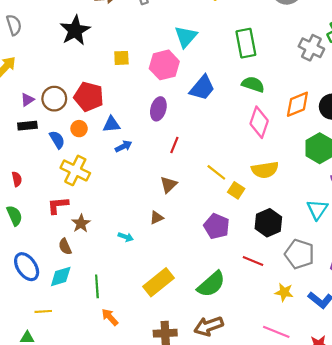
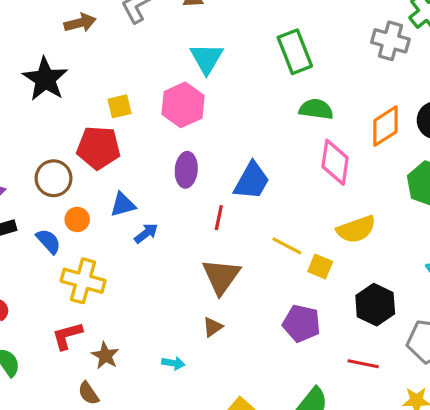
blue trapezoid: (202, 88) -> (252, 181), moved
red pentagon: (89, 97) -> (98, 148), moved
brown circle: (54, 99) -> (54, 178), moved
brown triangle: (169, 185) -> (221, 276), size x1.5

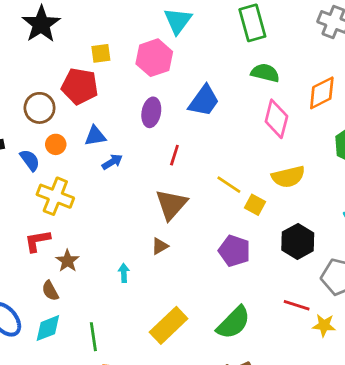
blue trapezoid: (252, 181) -> (204, 101), moved
cyan arrow: (173, 363) -> (124, 273), turned -108
red line: (363, 364) -> (297, 305), moved

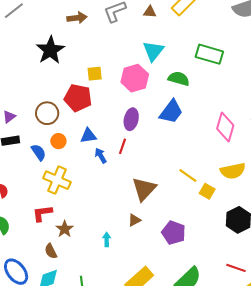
green rectangle: (252, 23) -> (209, 54), turned -60
green semicircle: (265, 73) -> (179, 79), moved
red line: (174, 155) -> (123, 146), moved
blue arrow: (112, 162) -> (101, 156), turned -91
purple pentagon: (234, 251) -> (174, 233), moved

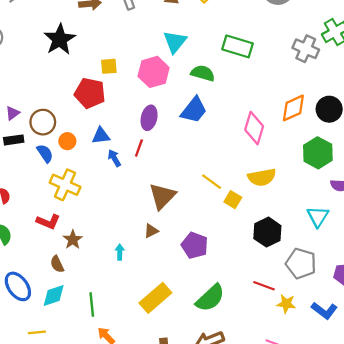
brown circle: (47, 113) -> (43, 122), moved
red L-shape: (42, 213) -> (48, 222), turned -150

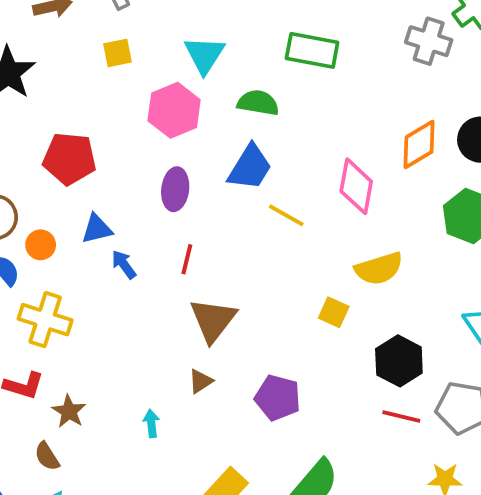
yellow square: (109, 66) -> (117, 53), moved
red line: (139, 148) -> (187, 259), moved
yellow line: (212, 182) -> (286, 215), moved
red line: (264, 286) -> (401, 417), moved

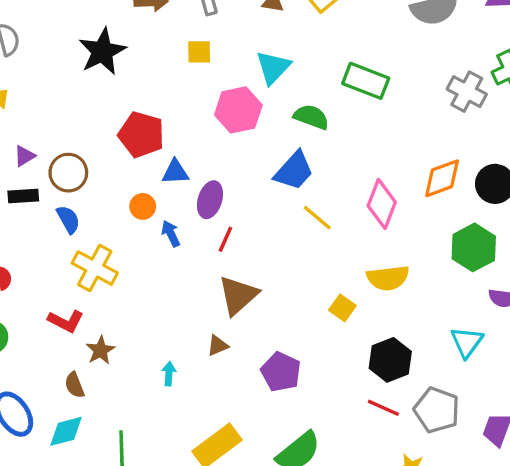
purple ellipse: (175, 189) -> (210, 200), moved
blue triangle: (97, 229) -> (175, 172), moved
orange circle: (41, 245) -> (143, 206), moved

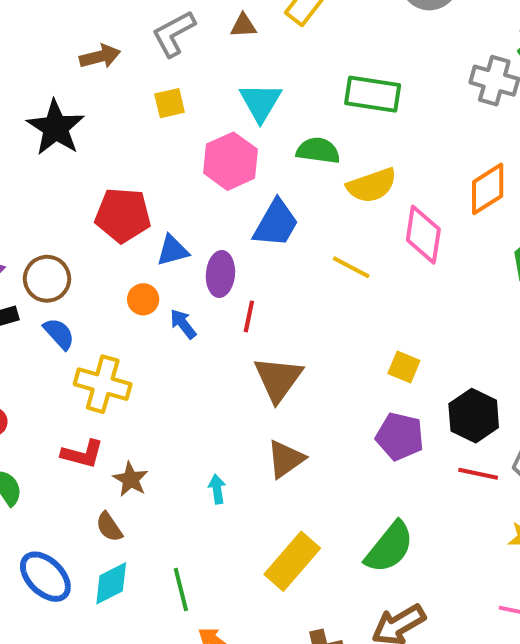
blue trapezoid: (294, 171) -> (276, 223), moved
yellow semicircle: (388, 278) -> (372, 185), moved
brown triangle: (218, 346) -> (286, 459), moved, size x1.5
purple pentagon: (281, 372) -> (400, 436), moved

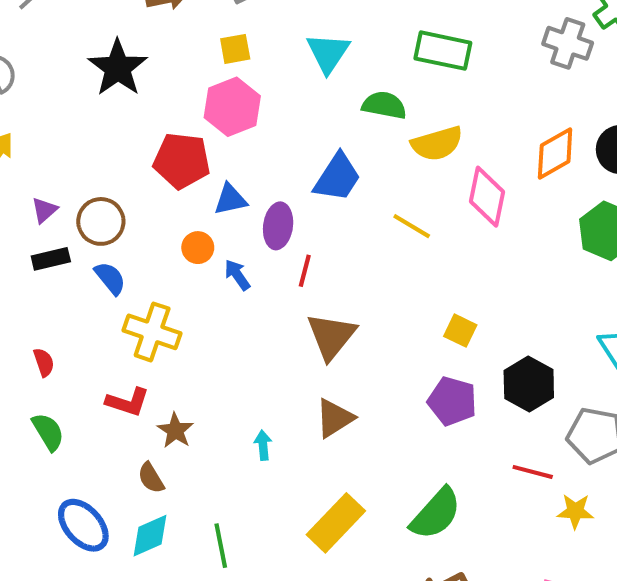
pink hexagon: (231, 161) -> (232, 107), moved
red line: (478, 474) -> (533, 472), moved

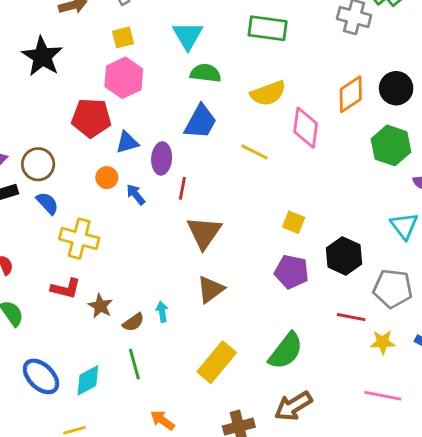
green semicircle: (384, 105) -> (206, 73), moved
brown semicircle: (151, 478) -> (133, 322), moved, turned -90
green line: (221, 546) -> (134, 364), moved

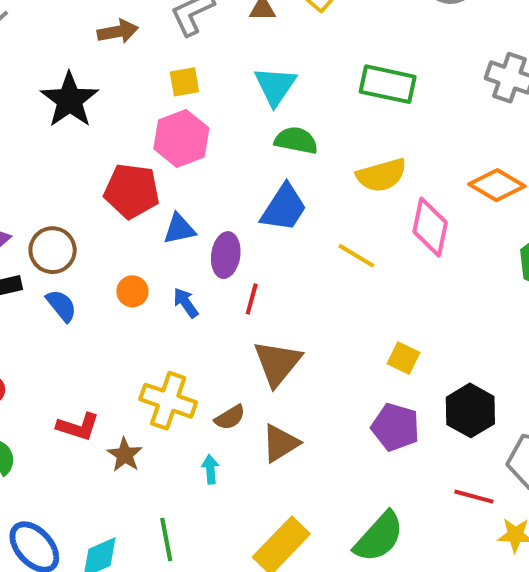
orange diamond: (351, 94) -> (497, 185), turned 60
orange circle: (107, 178) -> (132, 291), moved
yellow cross: (79, 239) -> (168, 401), moved
brown semicircle: (133, 322) -> (230, 417), moved

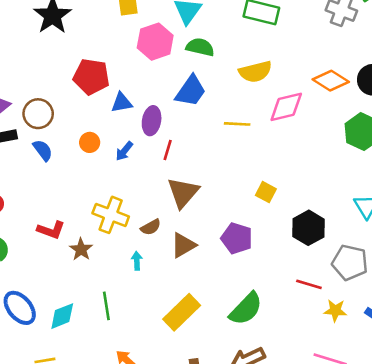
pink hexagon: (181, 138) -> (155, 42), moved
pink diamond: (430, 227) -> (286, 107), turned 63
yellow line: (356, 256) -> (237, 124), turned -30
blue arrow: (186, 303) -> (124, 151), turned -108
purple pentagon: (395, 427) -> (237, 238), moved

